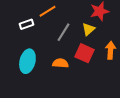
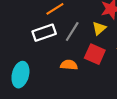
white rectangle: (26, 24) -> (44, 33), moved, size x1.5
cyan ellipse: (27, 61) -> (20, 75), moved

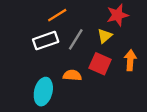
cyan ellipse: (20, 75) -> (43, 92), moved

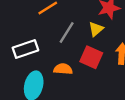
white rectangle: (46, 41) -> (25, 49), moved

